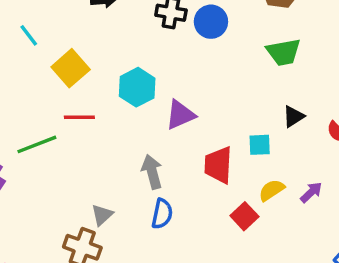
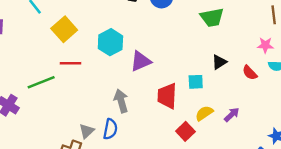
blue semicircle: (162, 214) -> (110, 129), moved

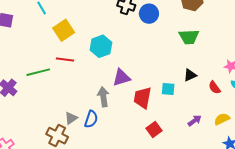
purple triangle: (141, 61) -> (121, 78), moved
yellow semicircle: (204, 113) -> (222, 119), moved

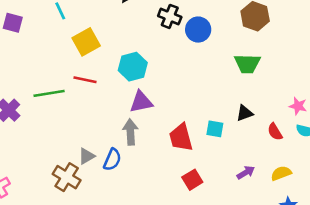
purple triangle: (121, 78) -> (141, 102), moved
red trapezoid: (143, 98) -> (181, 137), turned -30

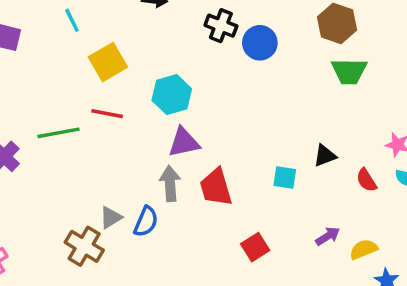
green trapezoid: (247, 64) -> (349, 71), moved
red trapezoid: (181, 137) -> (216, 187), moved
yellow semicircle: (281, 173) -> (364, 249), moved

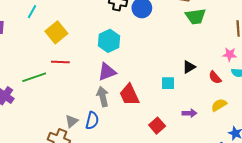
cyan line: (72, 20) -> (32, 12), turned 64
cyan hexagon: (172, 95) -> (109, 41), moved
purple arrow: (328, 236) -> (189, 113), moved, turned 40
yellow semicircle: (364, 249) -> (219, 105), moved

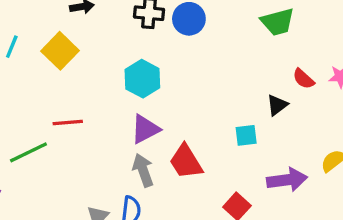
yellow square: (56, 32) -> (60, 51), moved
red semicircle: (215, 77) -> (303, 79), moved
purple arrow: (189, 113) -> (287, 180), size x1.6

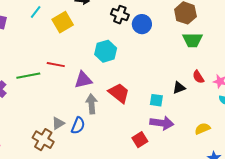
purple triangle: (145, 129) -> (83, 80), moved
red trapezoid: (186, 162) -> (119, 93), moved, turned 145
purple arrow: (287, 180) -> (162, 123), moved

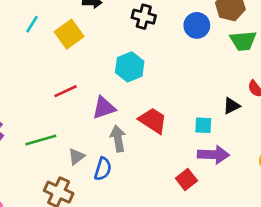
blue circle: (142, 24) -> (197, 25), moved
red line: (56, 65) -> (66, 91), turned -30
green line: (28, 76) -> (41, 140), moved
gray triangle: (58, 123) -> (76, 156), moved

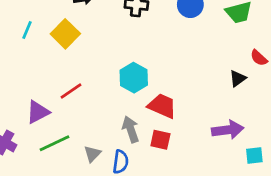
cyan hexagon: (130, 67) -> (134, 78), moved
purple triangle: (104, 108) -> (38, 112), moved
cyan square: (203, 125) -> (254, 155), moved
red square: (186, 179) -> (160, 140), moved, turned -30

